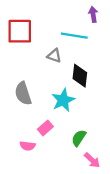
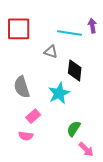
purple arrow: (93, 14) -> (92, 26), moved
pink rectangle: (45, 128) -> (33, 116), moved

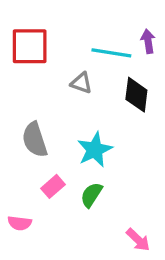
black diamond: (75, 70) -> (136, 95), moved
green semicircle: (74, 129) -> (91, 195), moved
pink semicircle: (26, 136) -> (20, 223), moved

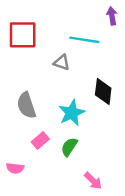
purple arrow: (148, 41) -> (112, 16), moved
black diamond: (136, 95) -> (103, 91), moved
pink arrow: (138, 240) -> (93, 181), moved

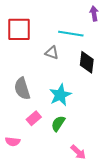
black diamond: (103, 91) -> (87, 62), moved

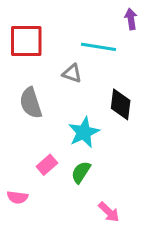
black diamond: (87, 62) -> (121, 104), moved
gray semicircle: (22, 89) -> (31, 103), moved

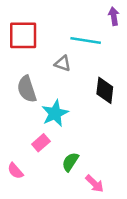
cyan star: (84, 132) -> (55, 113), moved
green semicircle: (81, 172) -> (70, 162), moved
pink semicircle: (17, 197) -> (15, 171), turned 42

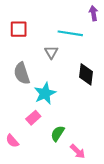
red square: (23, 35) -> (19, 29), size x0.7
gray triangle: (63, 63) -> (51, 52), turned 40

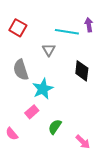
purple arrow: (93, 13) -> (89, 25), moved
red square: (19, 29) -> (18, 28), turned 30
pink arrow: (78, 151) -> (83, 142), moved

